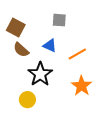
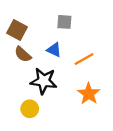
black star: (40, 74) -> (44, 81), turned -30

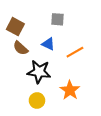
orange star: (89, 94) -> (70, 90), moved
yellow circle: (30, 109) -> (37, 100), moved

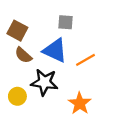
blue triangle: (48, 44) -> (55, 50), size x1.6
yellow circle: (37, 100) -> (17, 96), moved

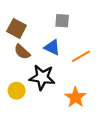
blue triangle: (55, 50) -> (52, 47), size x0.7

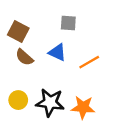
black star: (42, 77) -> (50, 102), moved
orange star: (75, 97) -> (83, 107), turned -30

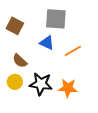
gray square: (68, 23) -> (56, 19), size x1.6
brown semicircle: (24, 57) -> (20, 61), moved

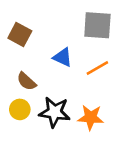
gray square: (56, 19) -> (97, 25), moved

